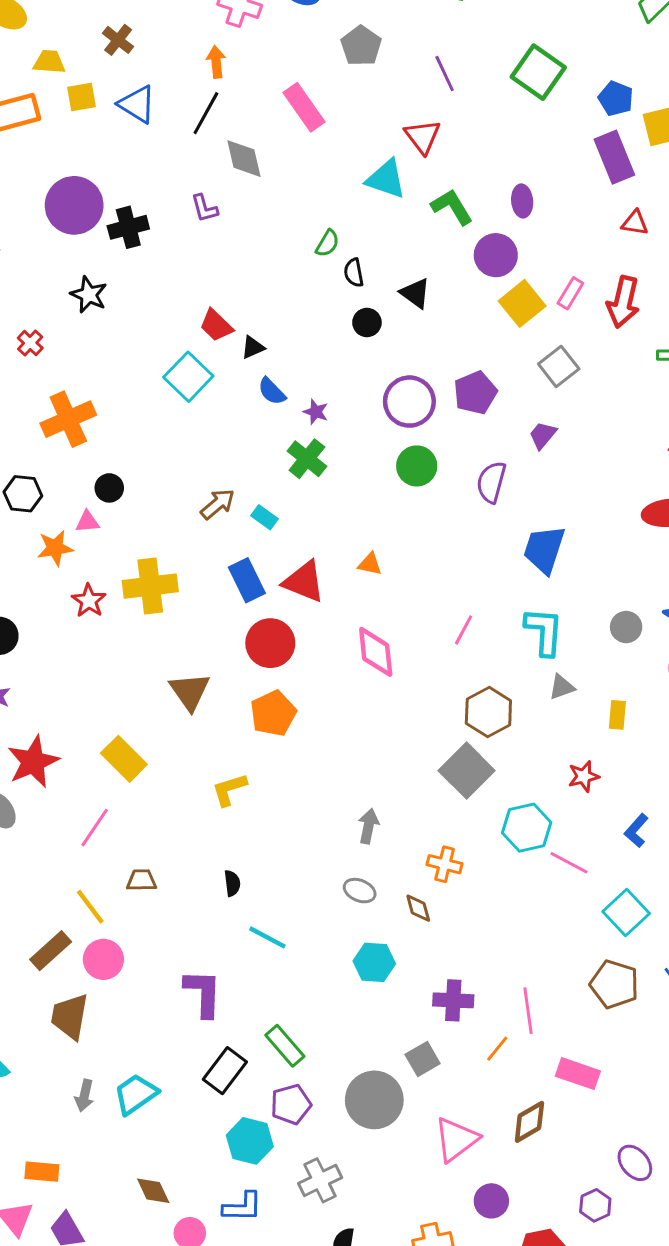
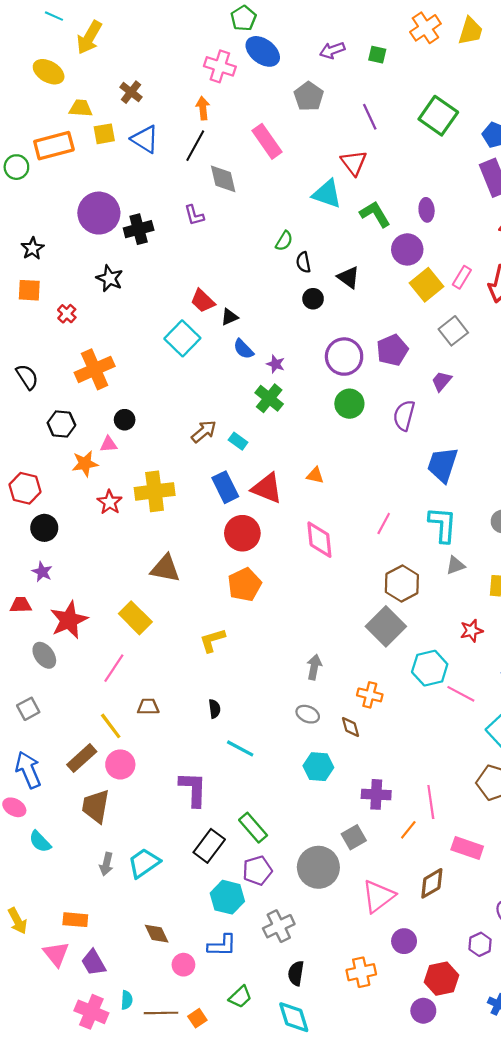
brown triangle: (190, 691) -> (165, 569), moved, turned -44

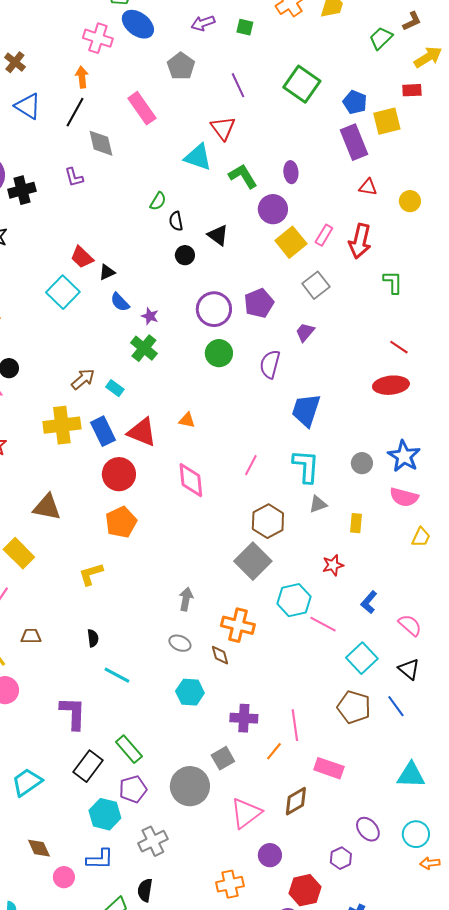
yellow cross: (155, 491) -> (62, 425), moved
orange cross: (370, 695) -> (238, 625), size x1.4
black semicircle: (296, 973) -> (145, 890), moved

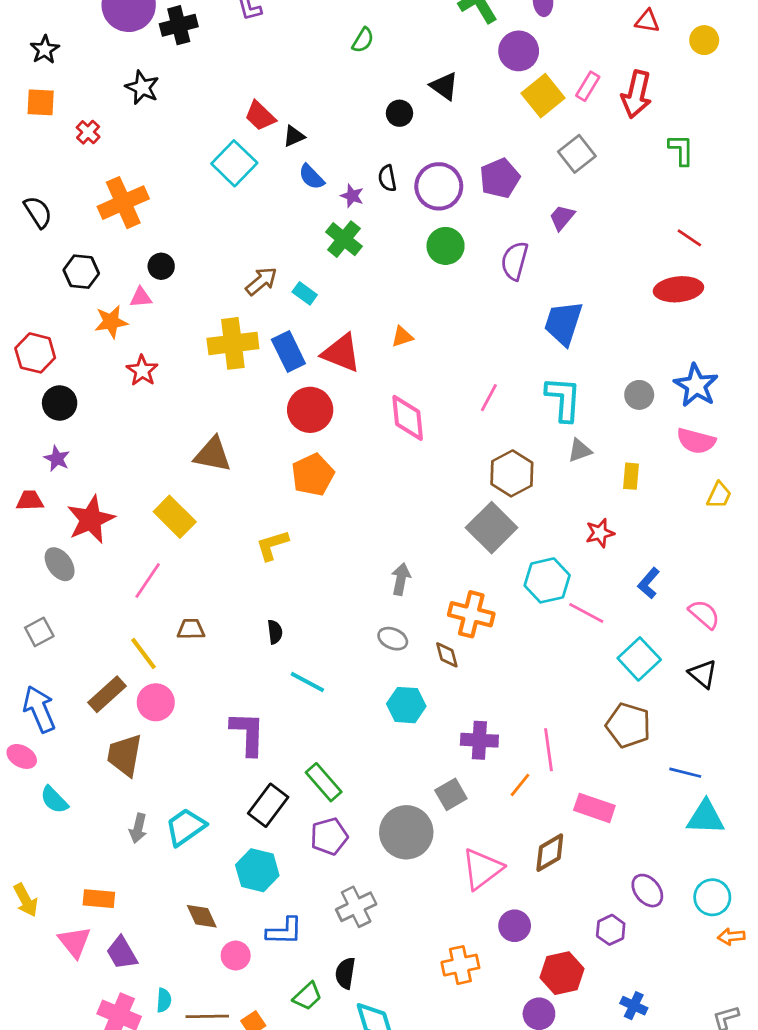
black semicircle: (176, 221) -> (387, 178), moved
orange triangle: (187, 420) -> (402, 337), turned -30
blue line: (396, 706) -> (685, 773), moved, turned -40
cyan hexagon: (105, 814) -> (257, 870), moved

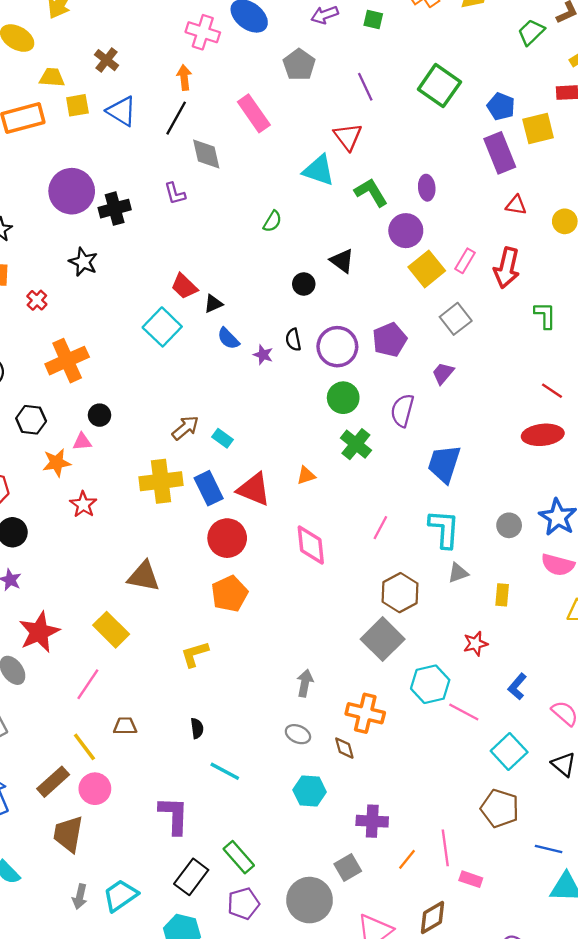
green cross: (344, 239) -> (356, 444), moved
pink line: (548, 750) -> (445, 848), moved
pink rectangle: (594, 808) -> (471, 879), size x0.7

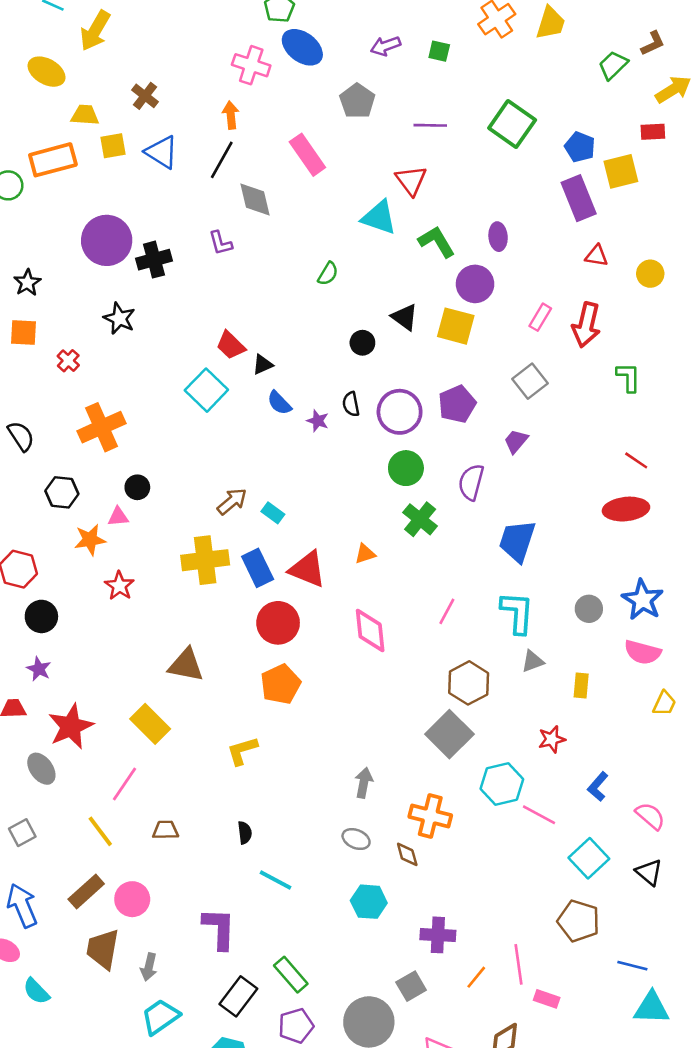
purple line: (365, 87) -> (430, 125), turned -64
yellow square: (427, 269) -> (456, 326), moved, turned -36
yellow line: (84, 747) -> (100, 831), moved
gray arrow: (80, 897) -> (149, 967), moved

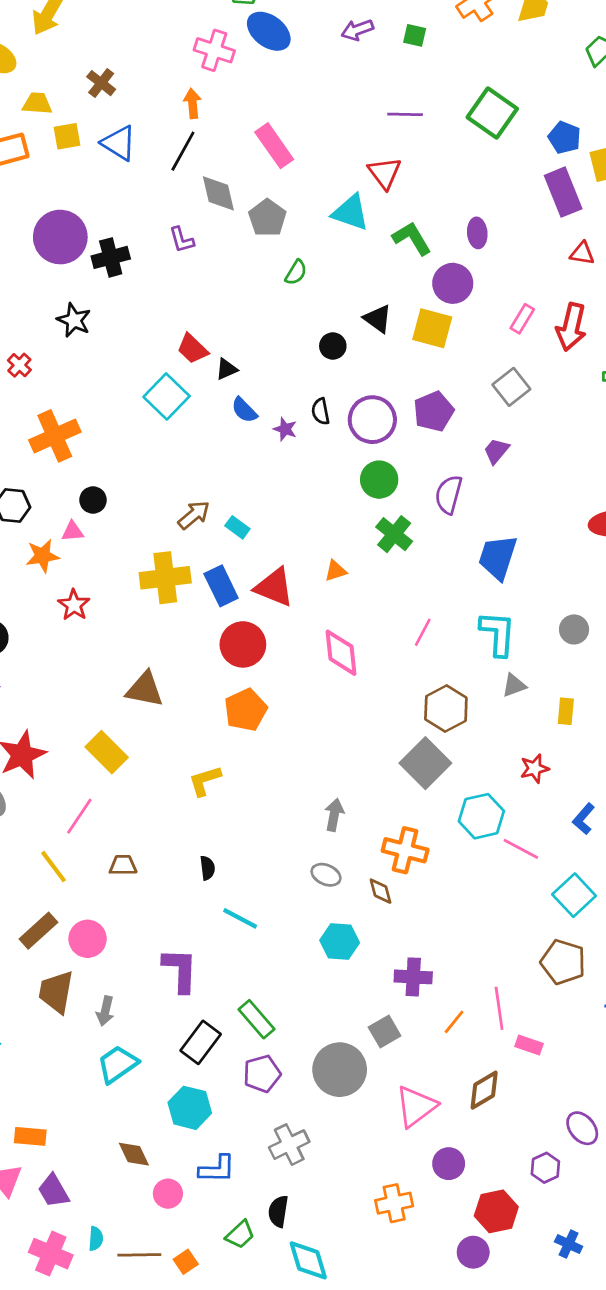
gray pentagon: (357, 101) -> (267, 218), moved

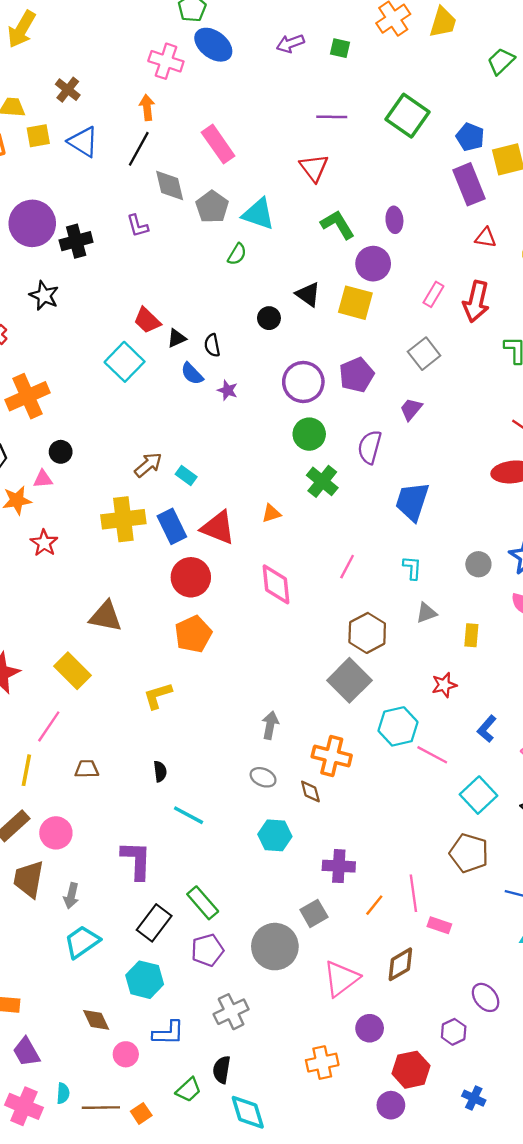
cyan triangle: (351, 212) -> (258, 214), moved
black semicircle: (321, 411) -> (212, 345), moved
cyan L-shape: (498, 634) -> (412, 568), size x0.6
yellow line: (53, 867) -> (26, 770), turned 48

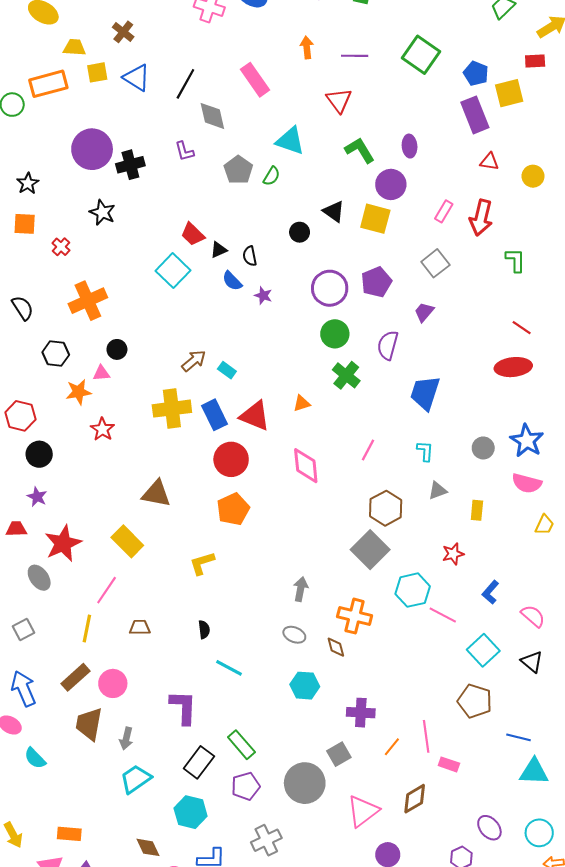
orange arrow: (147, 107) -> (307, 47), moved
gray pentagon: (212, 207) -> (238, 170), moved

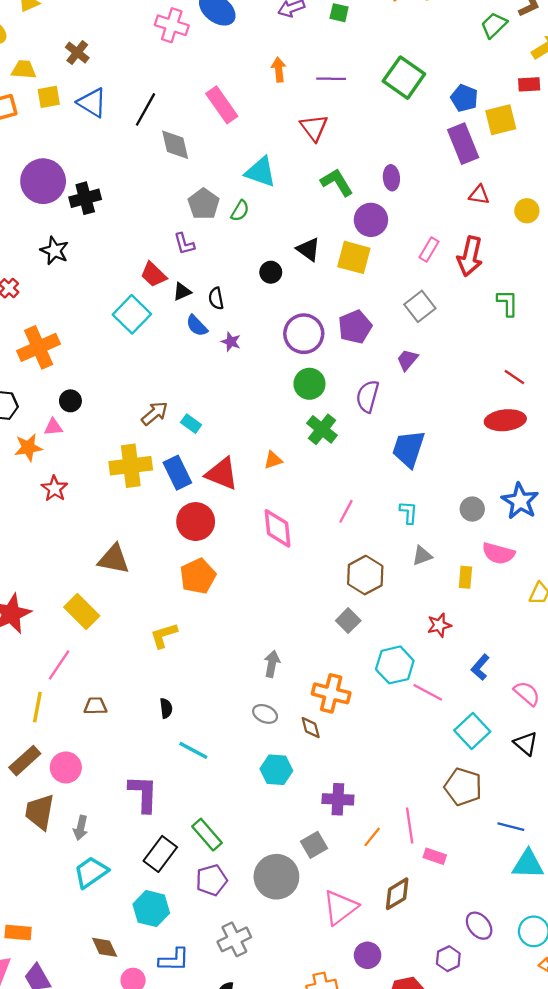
purple L-shape: (184, 151) -> (184, 244), moved
pink semicircle: (527, 483) -> (498, 553), moved
gray square: (370, 550) -> (348, 621), size x0.6

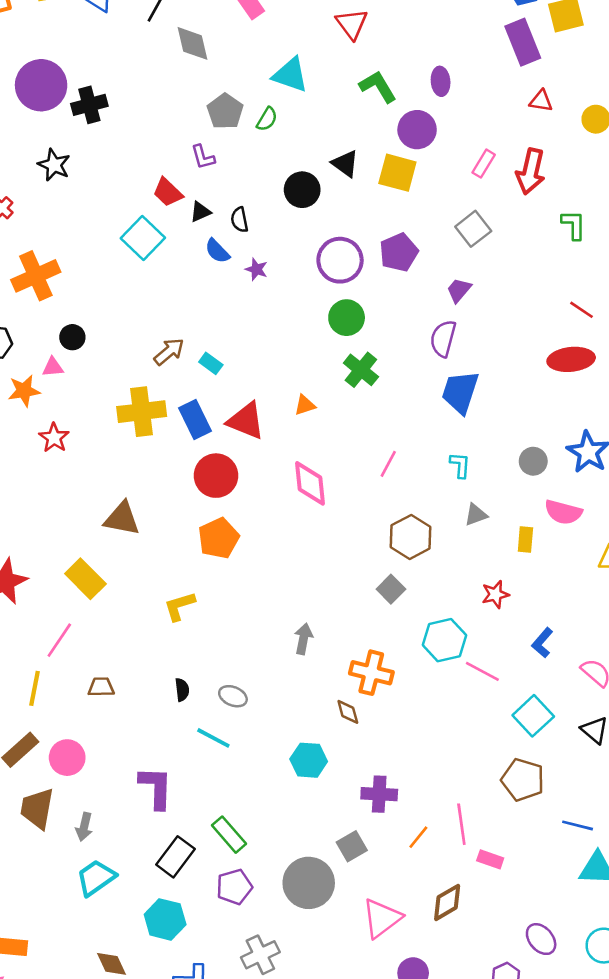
black circle: (271, 272) -> (302, 190), size x1.4
purple semicircle: (368, 396) -> (443, 339), moved
gray ellipse: (265, 714) -> (233, 696), moved

